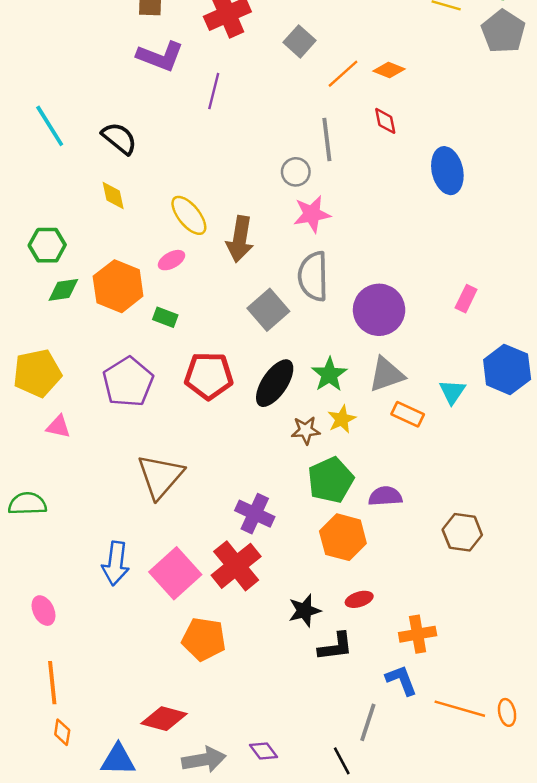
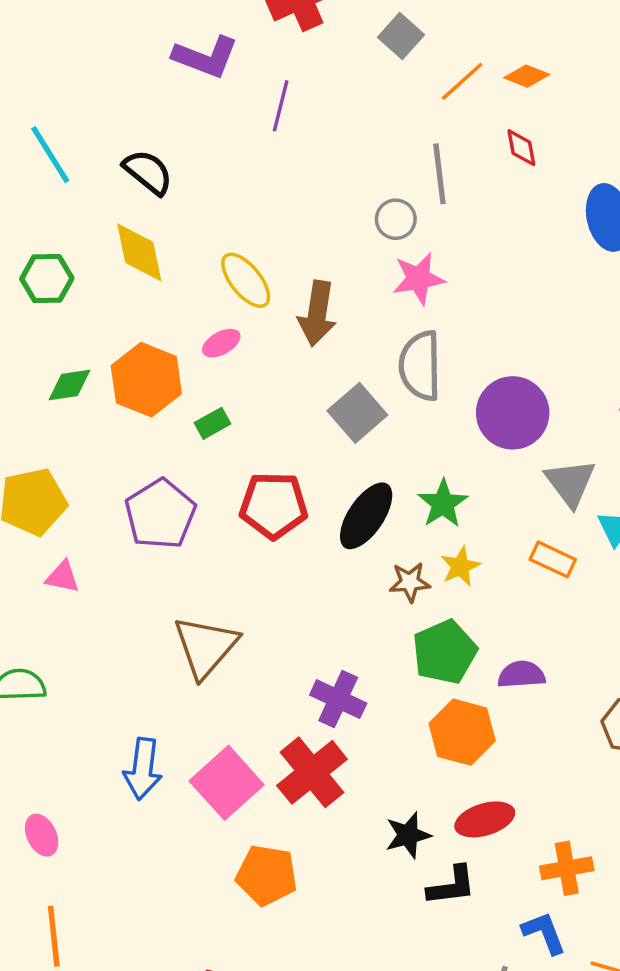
yellow diamond: (113, 195) -> (139, 252), size x1.5
green hexagon: (47, 245) -> (47, 279), moved
green rectangle: (165, 317) -> (213, 423), turned -50
gray triangle: (386, 374) -> (570, 483), moved, turned -48
red ellipse: (359, 599) -> (485, 819), size x1.5

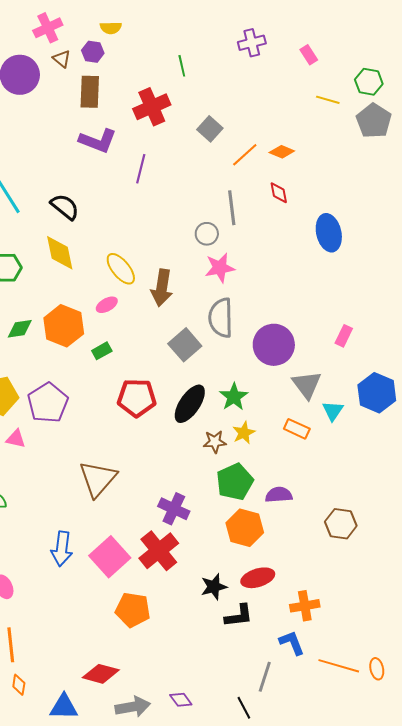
purple pentagon: (160, 514) -> (48, 403), moved

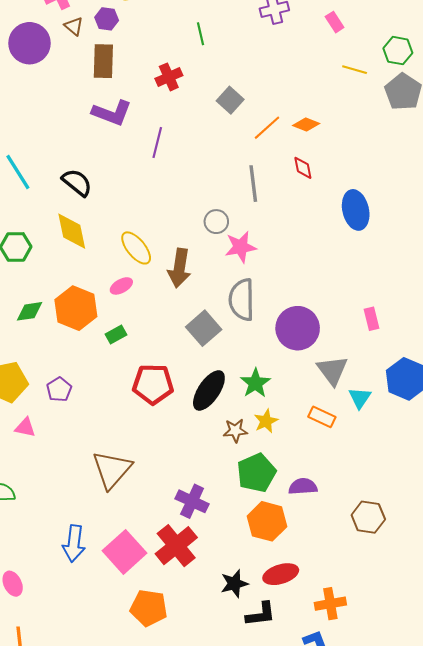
red cross: (152, 107) -> (169, 77), size x0.7
gray circle: (207, 234) -> (216, 222), moved
pink rectangle: (344, 336) -> (371, 319), turned -40
purple pentagon: (48, 403) -> (59, 389), size x0.6

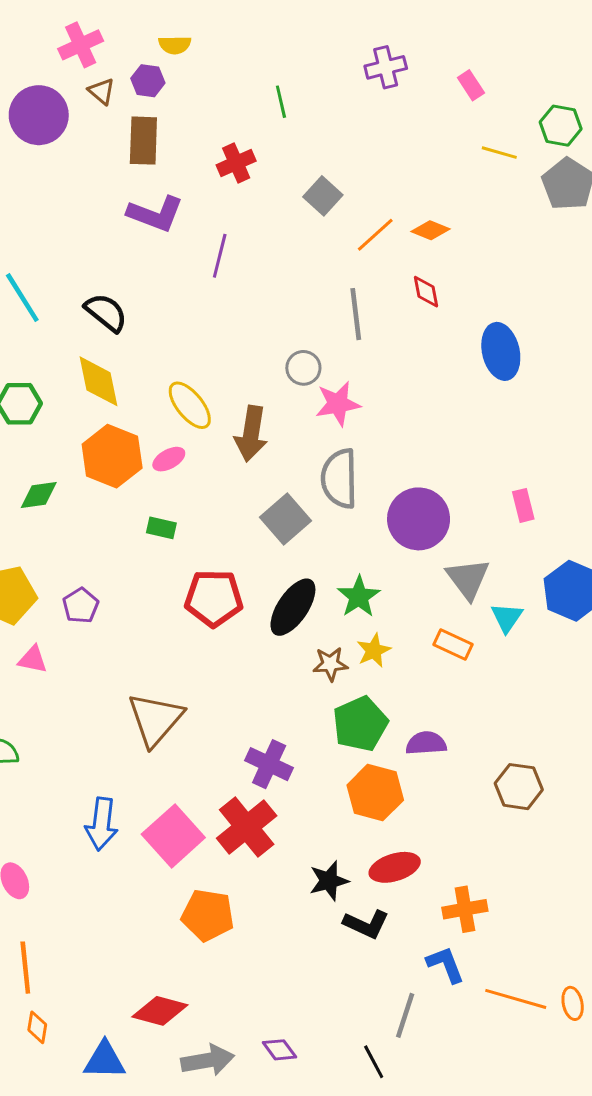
orange hexagon: (76, 308) -> (112, 456), moved
green rectangle: (116, 335) -> (161, 528), turned 42
black L-shape: (261, 614) -> (366, 924), turned 32

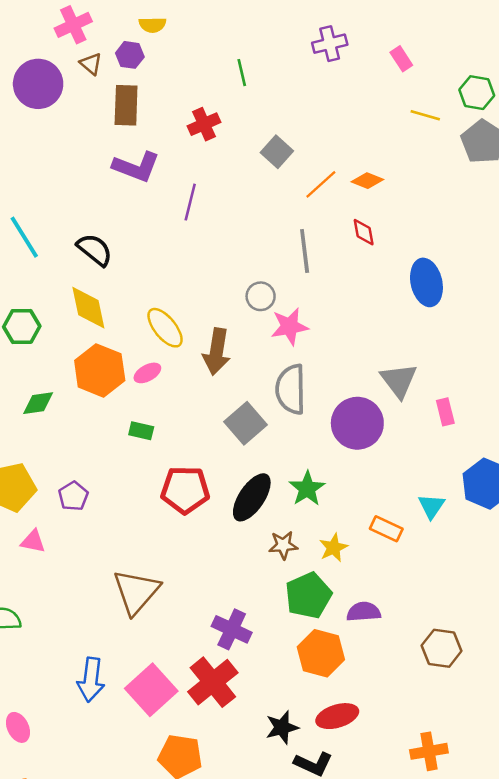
gray triangle: (468, 579) -> (399, 381), moved
yellow star: (374, 650) -> (333, 548), moved
orange cross: (465, 909) -> (429, 751), moved

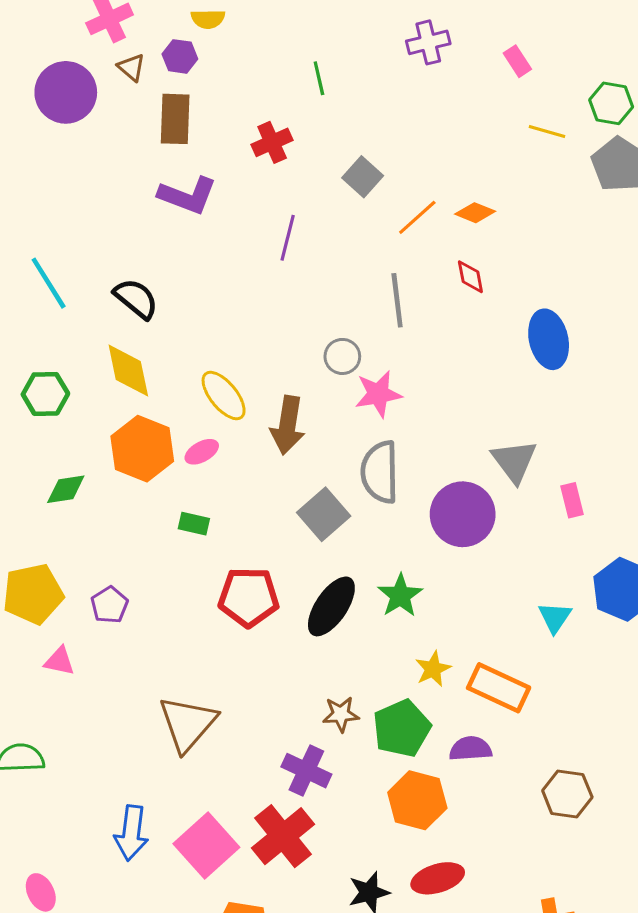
purple line: (190, 202) -> (288, 238), moved
orange rectangle: (386, 529) -> (499, 688), moved, size x1.5
brown star: (283, 545) -> (341, 714), moved

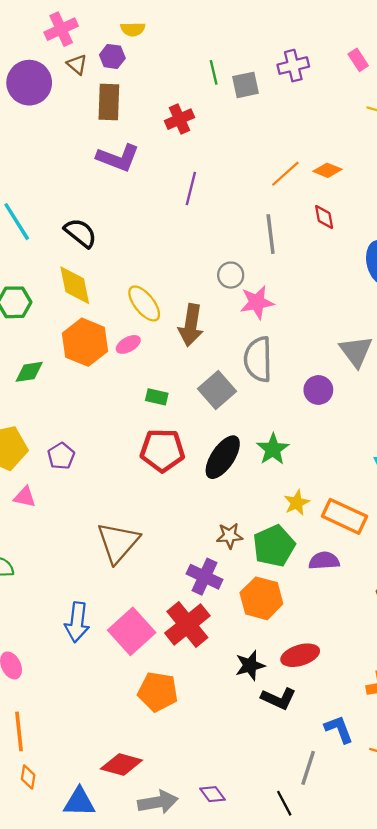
purple cross: (428, 42) -> (293, 66), moved
gray square: (363, 177) -> (245, 85), moved, turned 36
purple circle: (463, 514) -> (318, 390), size x0.6
green rectangle: (194, 524) -> (157, 397), moved
orange hexagon: (417, 800) -> (261, 598), moved

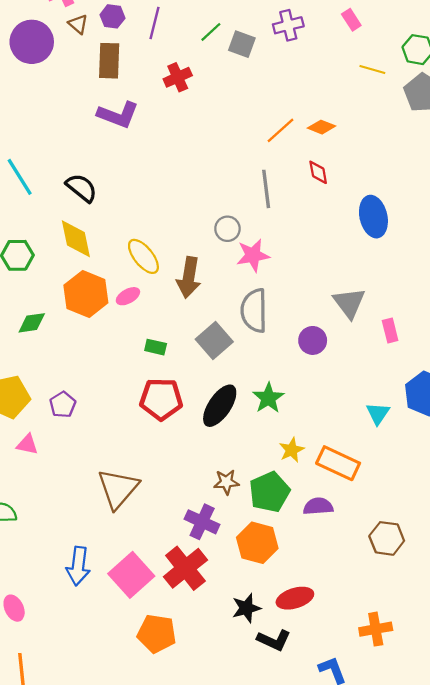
green line: (214, 72) -> (211, 32), turned 60
gray square: (245, 85) -> (242, 44), turned 32
purple line: (191, 189) -> (154, 23), moved

